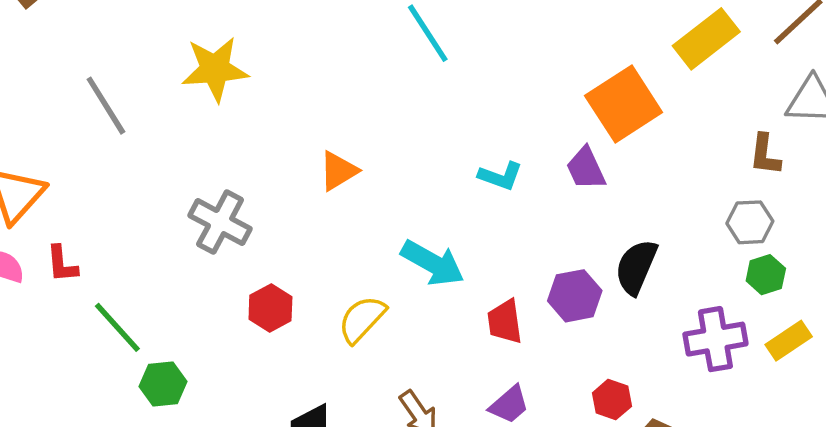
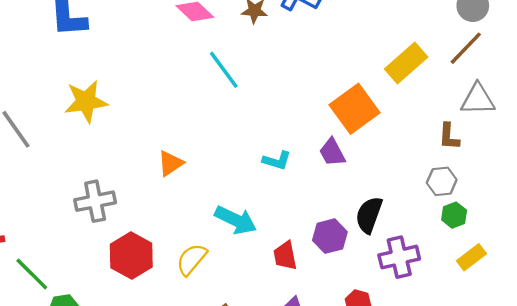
gray cross: (220, 222) -> (95, 201), turned -36
red hexagon: (270, 308) -> (131, 256), size x1.5
purple cross: (715, 339) -> (399, 257), moved

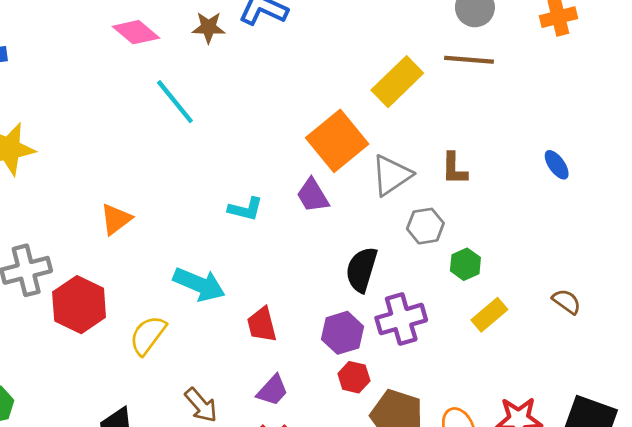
brown line: (466, 48) -> (469, 60), turned 54
gray triangle: (478, 99) -> (392, 175), moved, turned -30
gray hexagon: (442, 181) -> (425, 226), moved
purple hexagon: (330, 236) -> (343, 333), moved
red hexagon: (131, 256) -> (79, 305), moved

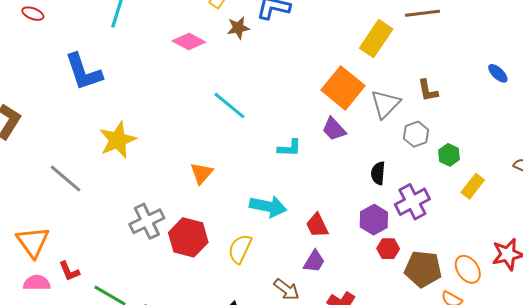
cyan line: (175, 102) -> (229, 105), moved
black semicircle: (362, 269) -> (378, 173), size x0.7
purple trapezoid: (272, 390) -> (314, 261), moved

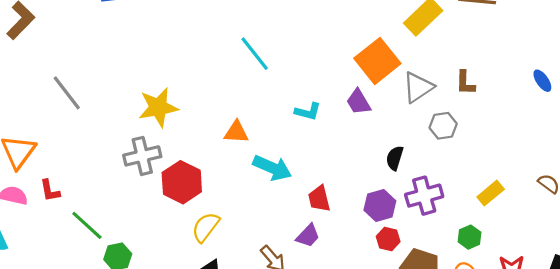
yellow star: (118, 140) -> (158, 107), moved
green hexagon: (449, 155) -> (469, 237), moved
orange triangle: (202, 173) -> (236, 132), moved, turned 40
yellow semicircle: (240, 249) -> (206, 227), moved

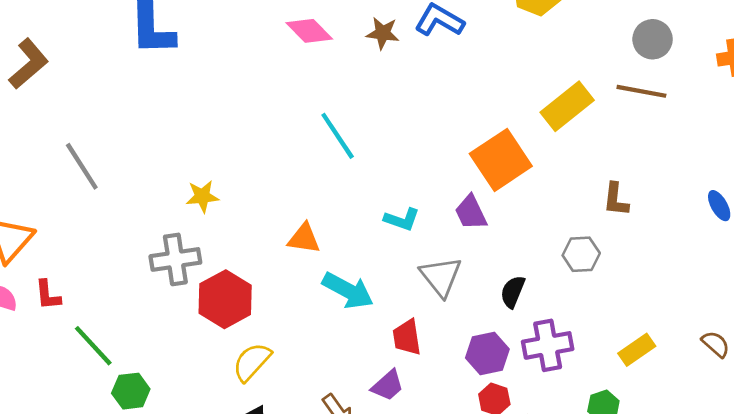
gray triangle: (418, 87) -> (441, 277), moved, turned -40
yellow star: (158, 107) -> (202, 196), size x0.6

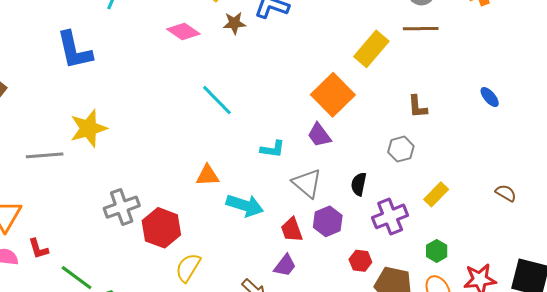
gray line: (82, 166) -> (45, 155), turned -51
yellow star: (202, 196) -> (88, 128), moved, size x1.6
yellow rectangle: (637, 350) -> (436, 194), moved
purple hexagon: (487, 353) -> (328, 221), moved

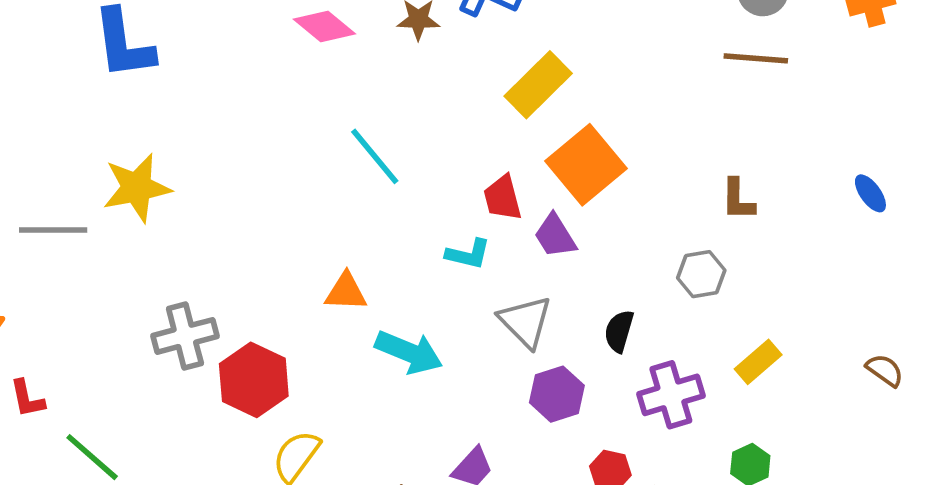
yellow rectangle: (371, 49) -> (538, 85), moved
red trapezoid: (292, 230) -> (503, 198), moved

